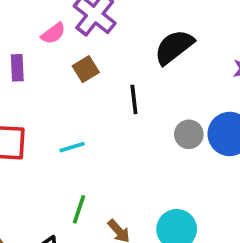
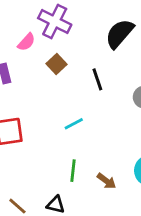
cyan line: (72, 147) -> (74, 124), moved

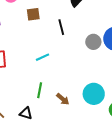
brown square: (56, 64) -> (33, 14), turned 32

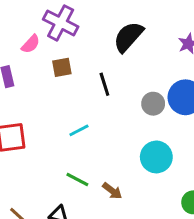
green line: (40, 90) -> (77, 180), turned -70
cyan circle: (94, 94) -> (156, 157), moved

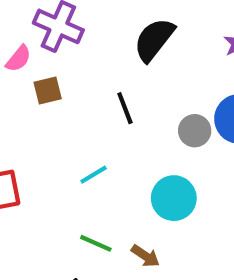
brown square: (62, 67) -> (48, 91), moved
cyan circle: (156, 157) -> (174, 198), moved

